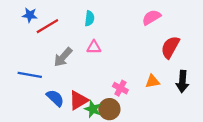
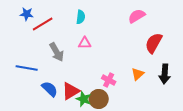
gray arrow: (63, 57) -> (57, 52), turned -72
orange triangle: (153, 81) -> (138, 74), turned -32

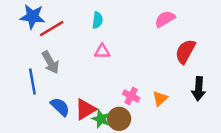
blue star: (27, 14) -> (32, 17), size x1.5
gray arrow: (57, 52) -> (50, 62), moved
blue line: (27, 68) -> (32, 82), turned 70
orange triangle: (138, 74) -> (160, 98), moved

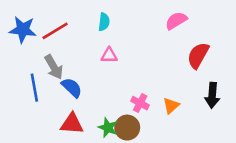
blue star: (32, 17) -> (23, 30), moved
blue semicircle: (60, 107) -> (72, 88), moved
red triangle: (85, 109) -> (72, 124), moved, turned 35

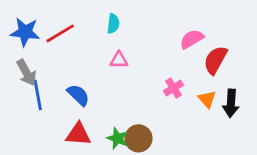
pink semicircle: (176, 21) -> (192, 39), moved
gray arrow: (54, 67) -> (27, 73), moved
pink cross: (140, 103) -> (173, 88), moved, turned 30
orange triangle: (171, 106) -> (207, 99), moved, turned -30

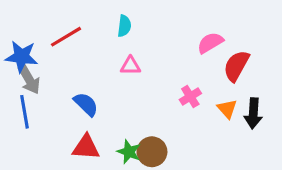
blue star: (25, 32) -> (21, 57), moved
blue line: (38, 95) -> (25, 112), moved

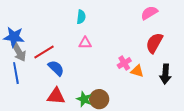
red line: (66, 37) -> (44, 52), moved
pink semicircle: (210, 43) -> (149, 13), moved
orange triangle: (227, 109) -> (137, 71), moved, turned -32

